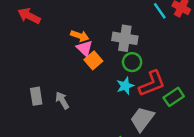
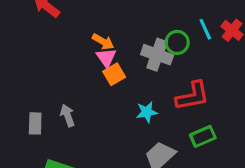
green circle: (132, 62) -> (177, 42), moved
red L-shape: (152, 83) -> (193, 96), moved
gray rectangle: (36, 96) -> (35, 123), moved

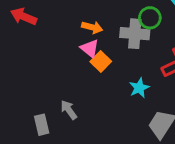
orange arrow: (103, 42) -> (92, 27), moved

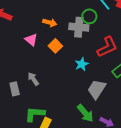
pink triangle: (90, 49) -> (31, 40), moved

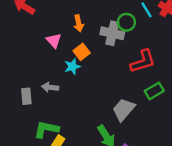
orange arrow: (50, 23) -> (79, 23), turned 56
cyan star: (82, 64) -> (72, 66), moved
gray arrow: (33, 79) -> (50, 87), turned -56

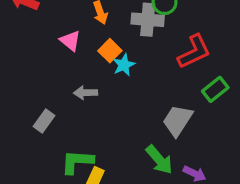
cyan star: (72, 66) -> (124, 65), moved
gray arrow: (50, 87) -> (86, 93), moved
gray rectangle: (26, 96) -> (44, 121), turned 49

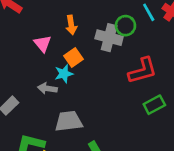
cyan star: (124, 65) -> (64, 74), moved
gray trapezoid: (178, 120) -> (69, 121), moved, turned 40

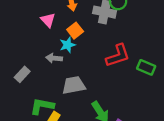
red L-shape: (143, 71) -> (118, 56), moved
green rectangle: (154, 105) -> (146, 67), turned 54

